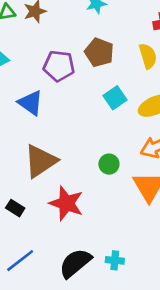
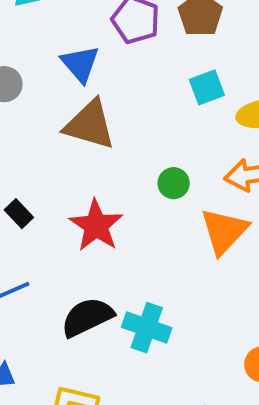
brown triangle: (40, 161) -> (90, 125), moved, turned 36
cyan cross: (115, 260) -> (147, 328), size x1.6

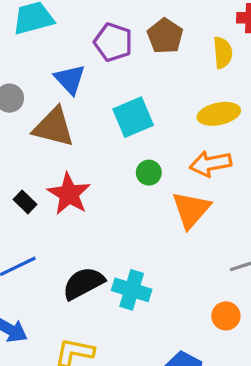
cyan square: (207, 87) -> (133, 117), moved, size x1.4
brown triangle: (90, 125) -> (54, 127), moved
red star: (96, 225) -> (69, 194), moved

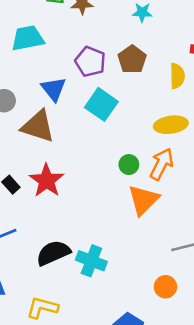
cyan square: (133, 117) -> (101, 104), moved, turned -36
orange arrow: (210, 164) -> (161, 164), turned 124
green circle: (149, 173) -> (129, 165), moved

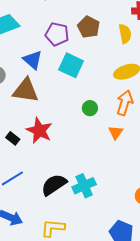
green circle: (129, 165) -> (90, 108), moved
orange triangle: (143, 200) -> (116, 133), size x0.6
cyan cross: (91, 261) -> (84, 186), turned -35

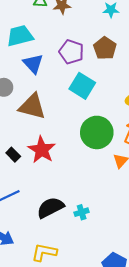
blue triangle: (33, 60) -> (33, 64), moved
green circle: (90, 108) -> (97, 132), size x2.0
cyan cross: (84, 186) -> (82, 212), size x0.6

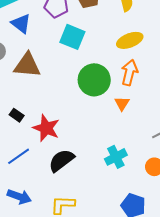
red star: (42, 150) -> (46, 128), moved
cyan cross: (82, 212) -> (116, 157), moved, size x1.5

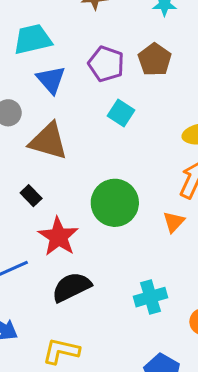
cyan square: (72, 37) -> (121, 113), size x0.7
green circle: (94, 80) -> (115, 203), moved
black rectangle: (17, 115) -> (31, 196), moved

